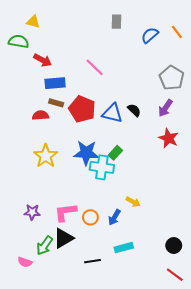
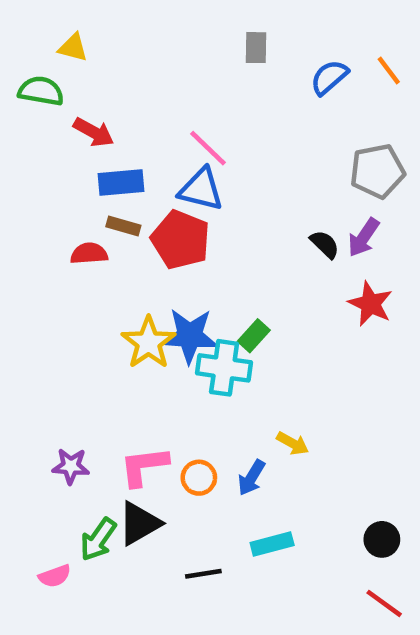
gray pentagon: (172, 78) -> (377, 171), turned 30
black semicircle: (134, 110) -> (325, 244), moved
blue triangle: (112, 113) -> (201, 189), moved
yellow star: (46, 156) -> (149, 343), moved
pink semicircle: (25, 262) -> (55, 576), turned -40

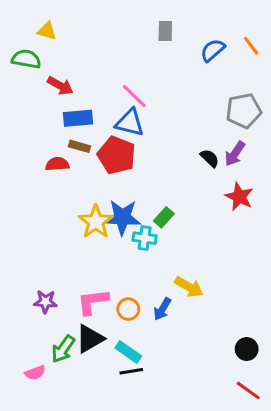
cyan cross: (224, 368) -> (145, 238), size x0.7
yellow arrow: (293, 443) -> (189, 287), size x1.4
cyan rectangle: (272, 544) -> (128, 352), moved, turned 50

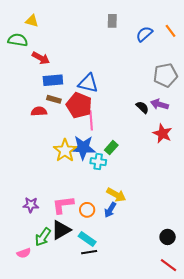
pink line: (134, 96) -> (91, 120), moved, turned 42
purple arrow: (235, 154) -> (159, 104), turned 72
yellow arrow: (189, 287) -> (116, 195), moved

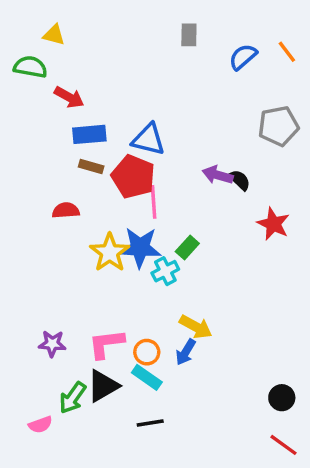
purple arrow: (159, 104) -> (218, 175), moved
red semicircle: (39, 111) -> (66, 210), moved
cyan cross: (98, 162) -> (165, 271), turned -35
cyan rectangle: (87, 239) -> (147, 377), moved

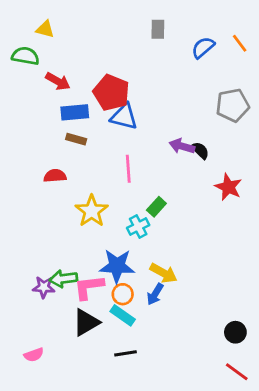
red pentagon: (133, 177) -> (111, 93), moved
blue star: (140, 248) -> (117, 266), moved
green arrow: (73, 398) -> (63, 279), moved, turned 48

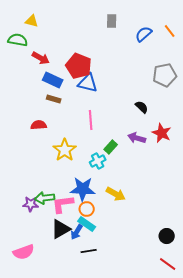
blue rectangle: (75, 112) -> (53, 80), turned 30
purple arrow: (182, 146) -> (137, 138), moved
blue arrow: (155, 294) -> (77, 232), moved
pink semicircle: (34, 355) -> (24, 252), size x1.5

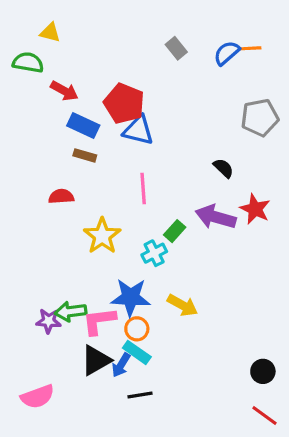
gray rectangle: (112, 21) -> (176, 48), moved, turned -40
orange line: (170, 31) -> (250, 48), moved, turned -56
purple arrow: (137, 138) -> (216, 217), size x1.4

